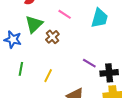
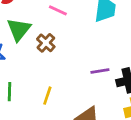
purple line: (89, 63) -> (100, 71), turned -32

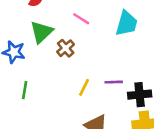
yellow line: (47, 96) -> (84, 87), moved

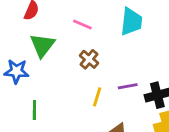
brown cross: (66, 48) -> (89, 59), moved

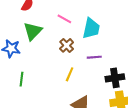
cyan trapezoid: (131, 22) -> (91, 28), moved
purple line: (128, 86) -> (94, 57), moved

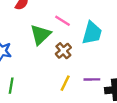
green triangle: (33, 31) -> (40, 35), moved
purple line: (94, 57) -> (92, 79), moved

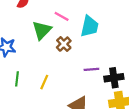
yellow line: (65, 83) -> (44, 82), moved

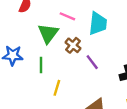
purple line: (91, 69) -> (92, 62), moved, turned 64
green line: (17, 79) -> (41, 65), moved

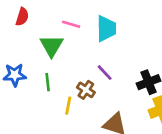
brown cross: (73, 45) -> (86, 90), moved

